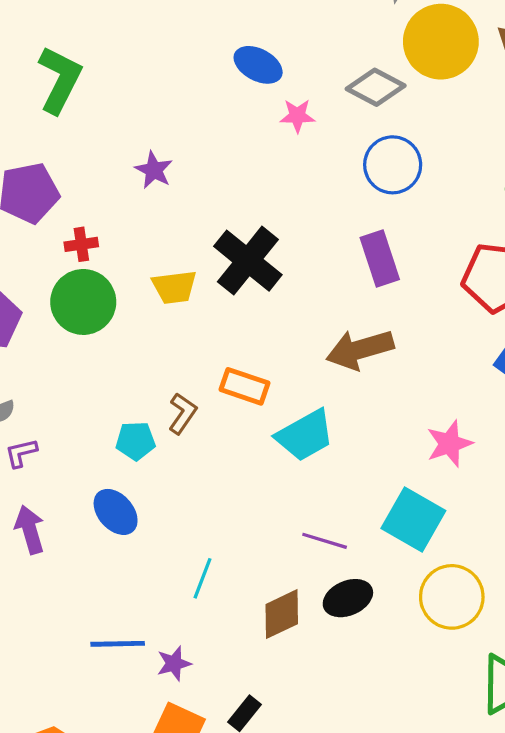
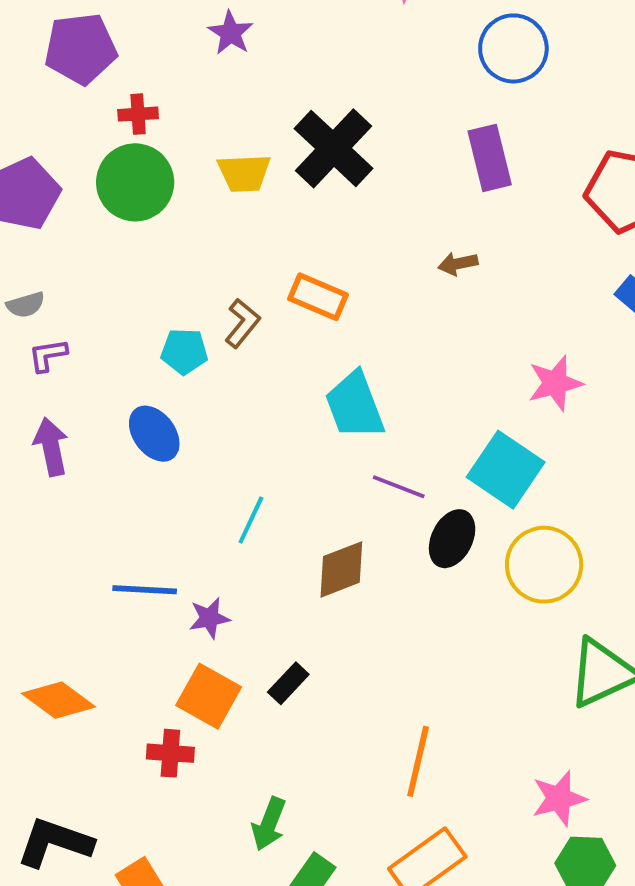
brown arrow: (360, 349) -> (458, 264), size x0.5
cyan trapezoid: (305, 435) -> (355, 405), moved, turned 94
black ellipse: (348, 598) -> (452, 539), moved, turned -45

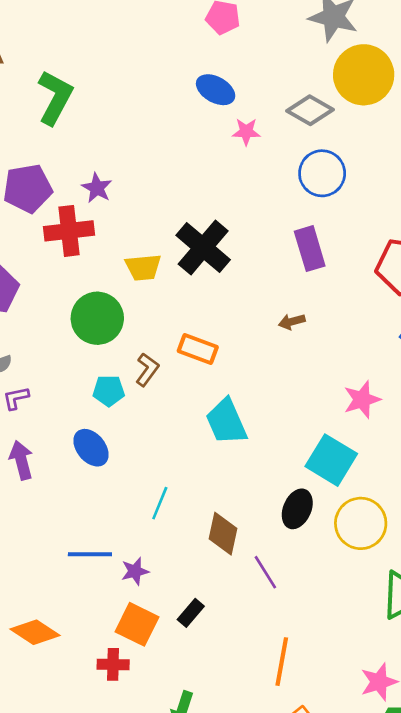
purple star: (231, 33) -> (97, 188), moved
red cross: (138, 114) -> (69, 231), size x1.8
green circle: (135, 182) -> (97, 318), moved
purple line: (399, 487) -> (265, 572), moved, turned 40
brown diamond: (341, 569) -> (223, 534), turned -54

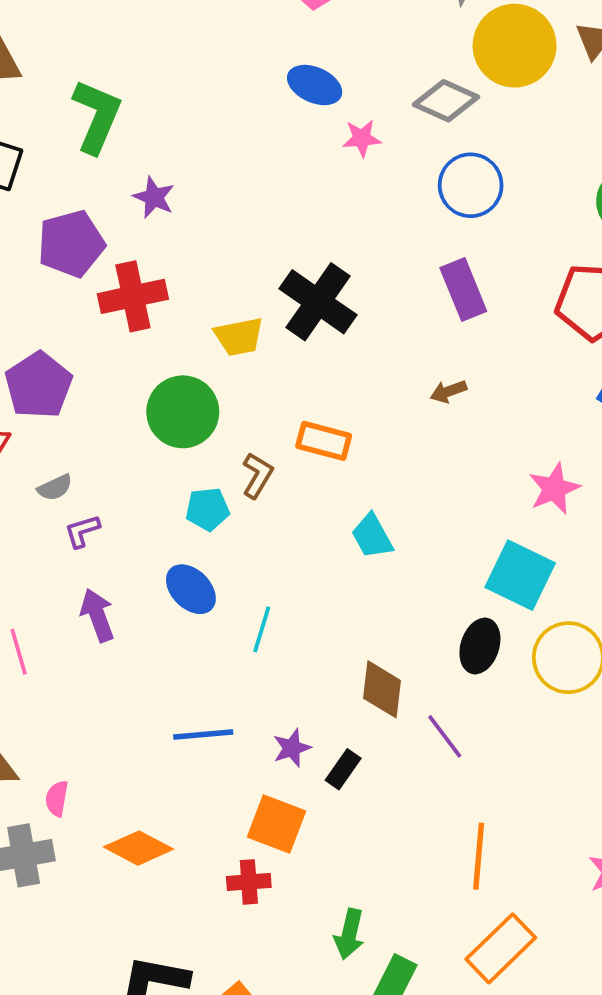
purple star: (97, 188) -> (154, 197), moved
cyan trapezoid: (226, 422) -> (372, 536), size x0.7
cyan line: (160, 503) -> (262, 629), moved
purple star: (135, 571) -> (292, 748), moved
black rectangle: (191, 613) -> (343, 769), moved

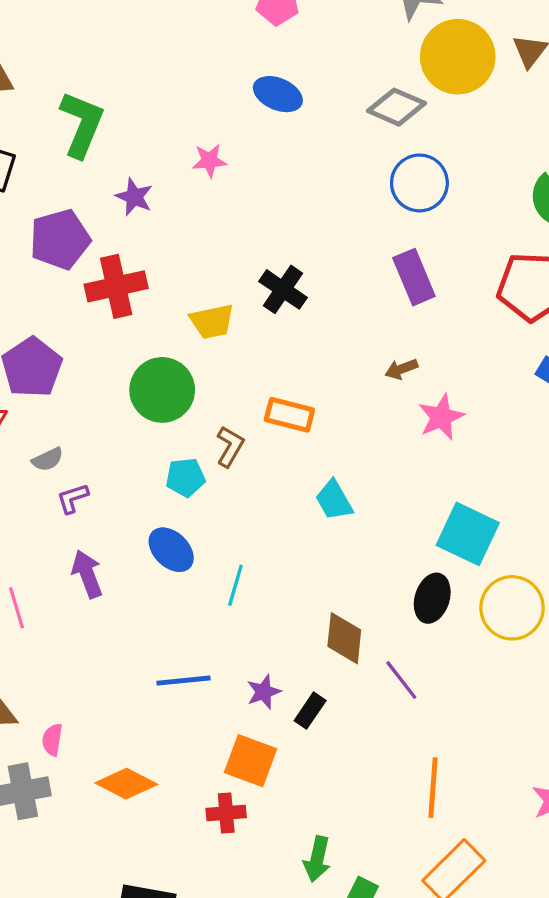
pink star: (362, 138) -> (209, 161), moved
black cross: (318, 302) -> (283, 289), size x0.7
pink star: (554, 489) -> (441, 417), moved

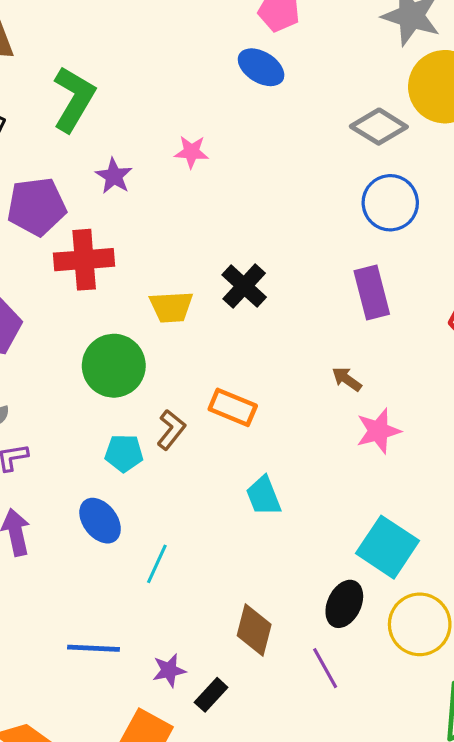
blue ellipse: (278, 94) -> (261, 67), moved
brown arrow: (401, 369) -> (347, 379), turned 48
purple line: (401, 680) -> (325, 668), moved

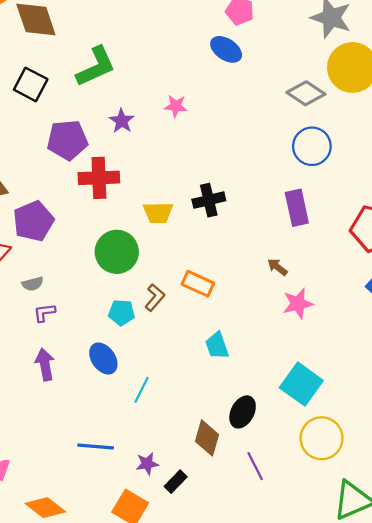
green L-shape: (74, 99) -> (96, 67), turned 33
black cross: (244, 286) -> (209, 200), turned 32
black ellipse: (344, 604) -> (243, 412), moved

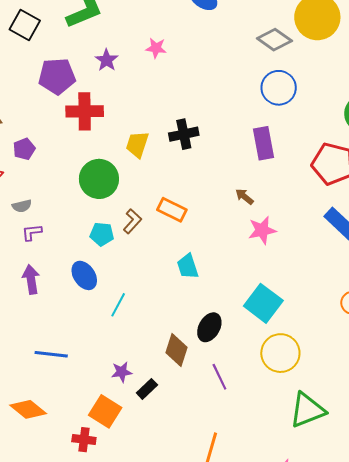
yellow trapezoid: (158, 213) -> (137, 144), turned 108
purple pentagon: (33, 221) -> (24, 149), size x0.6
blue line: (96, 447) -> (51, 354), moved

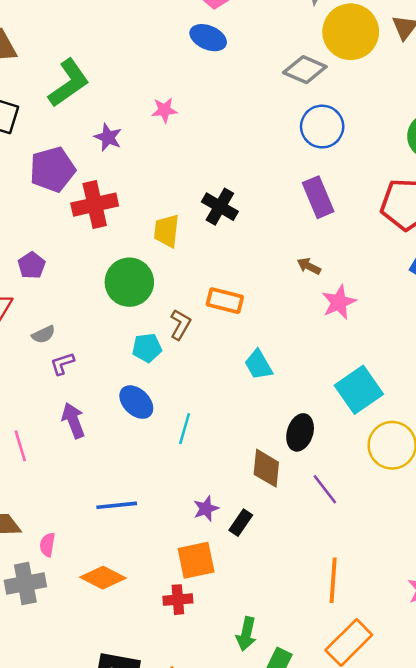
black cross: (184, 134) -> (220, 207), turned -36
cyan square: (263, 303) -> (359, 390), turned 30
orange square: (105, 411) -> (196, 560), turned -32

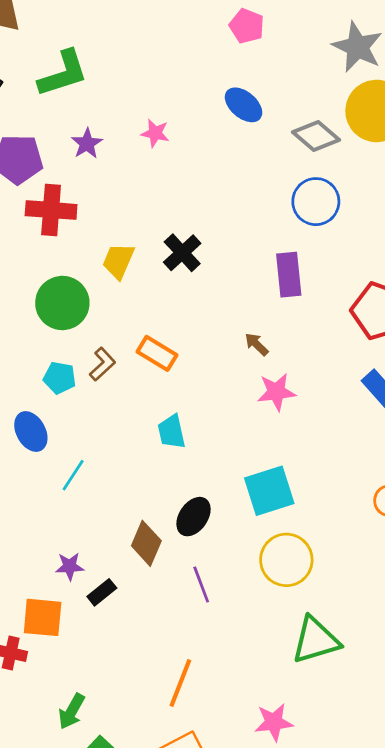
blue ellipse: (208, 38) -> (244, 105), moved

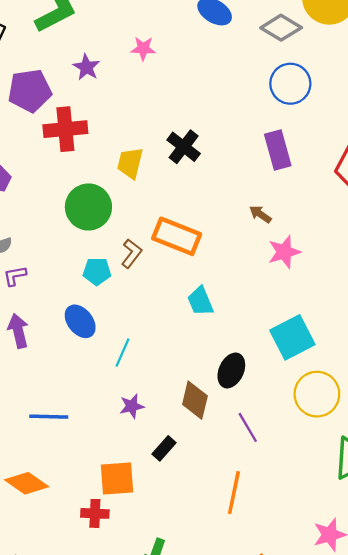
orange rectangle: (157, 353) -> (177, 236), size x1.4
purple star: (70, 566) -> (132, 406), moved
orange line: (180, 683) -> (234, 493), moved

